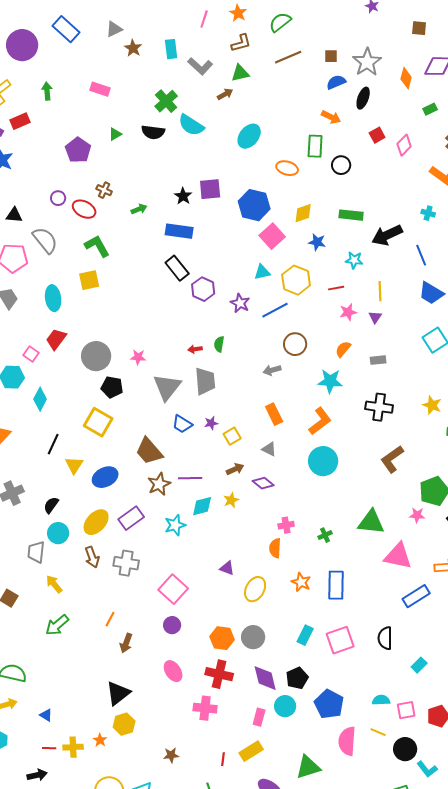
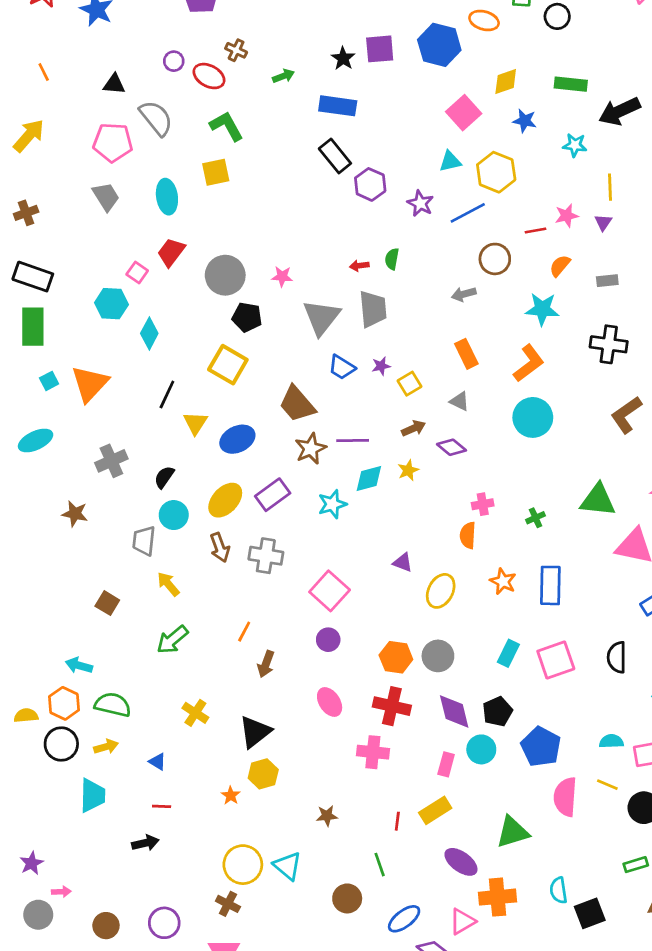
blue hexagon: (254, 205) -> (439, 45), moved
red line: (336, 288) -> (535, 230), moved
yellow cross: (73, 747) -> (195, 713), moved, turned 36

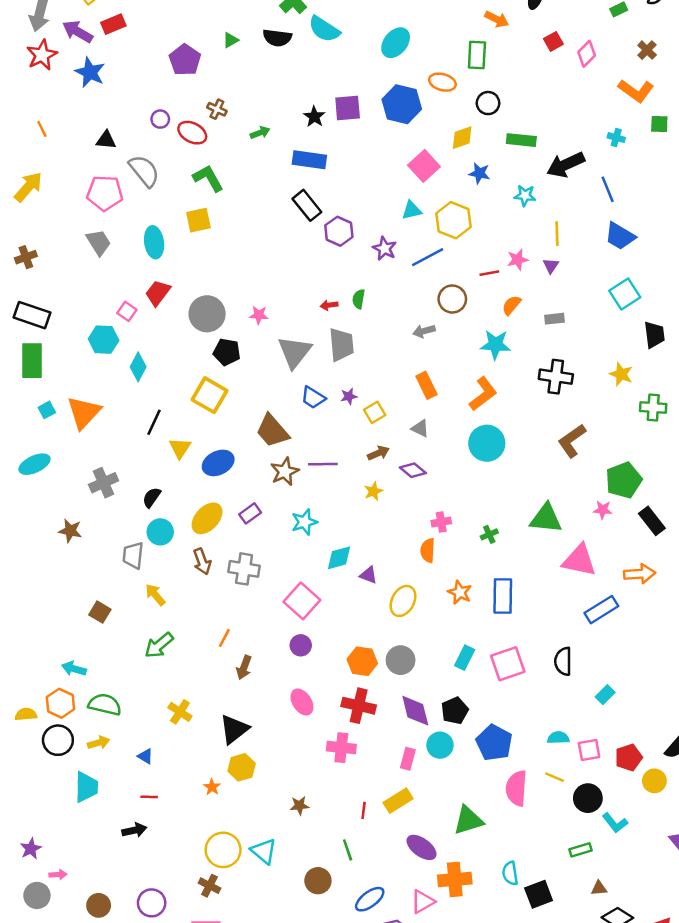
black circle: (557, 16) -> (488, 103), moved
cyan diamond: (369, 478) -> (339, 558), moved
purple rectangle: (273, 495) -> (250, 513), size x0.7

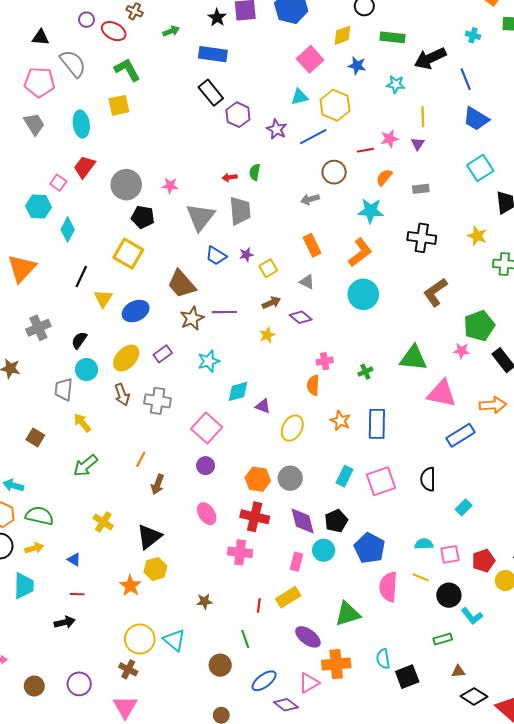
orange star: (212, 787) -> (130, 586), size x1.5

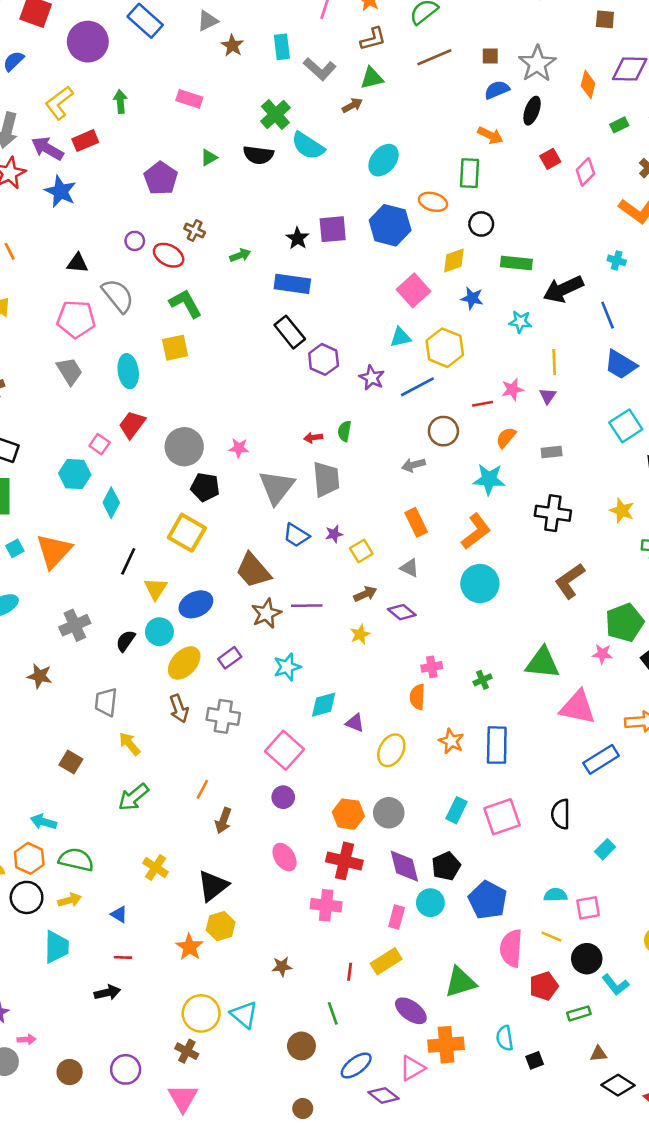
cyan circle: (86, 370) -> (159, 632), moved
red pentagon: (483, 561) -> (544, 986), moved
black square: (407, 677) -> (535, 1060), size x0.6

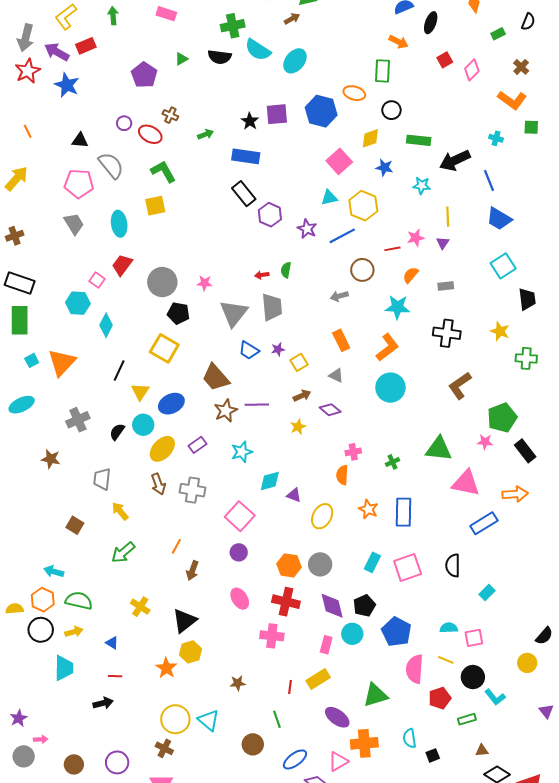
green cross: (275, 115) -> (233, 26), turned 30
cyan ellipse: (384, 160) -> (295, 61), moved

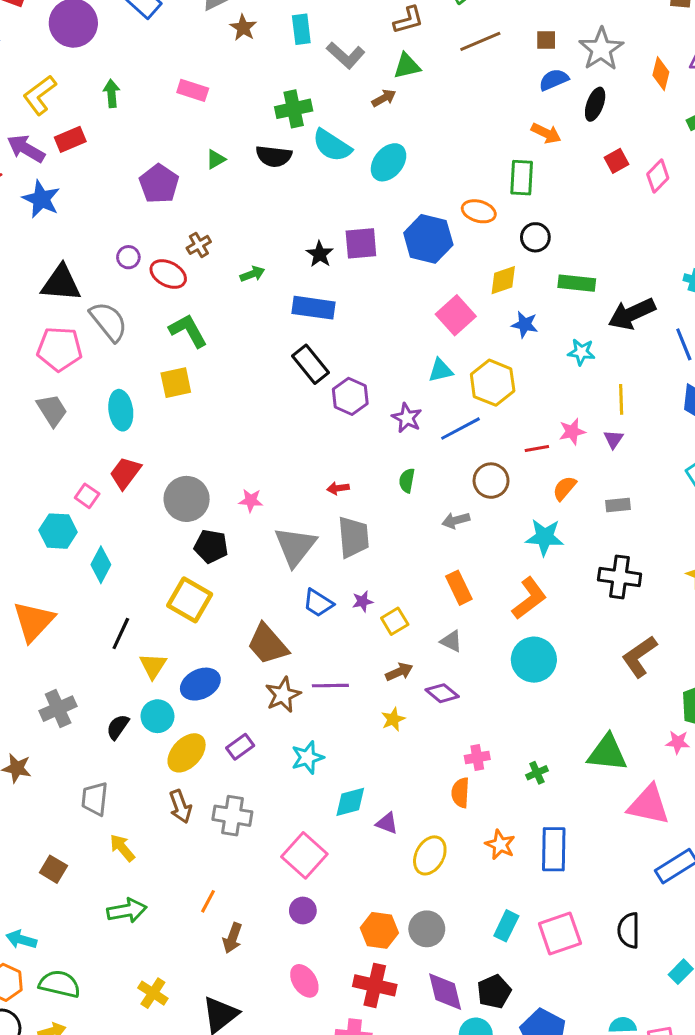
brown cross: (170, 115) -> (199, 245), turned 35
black triangle: (80, 140) -> (61, 283), size x1.6
green semicircle: (286, 270) -> (407, 481), moved
green arrow: (123, 552) -> (127, 910), turned -150

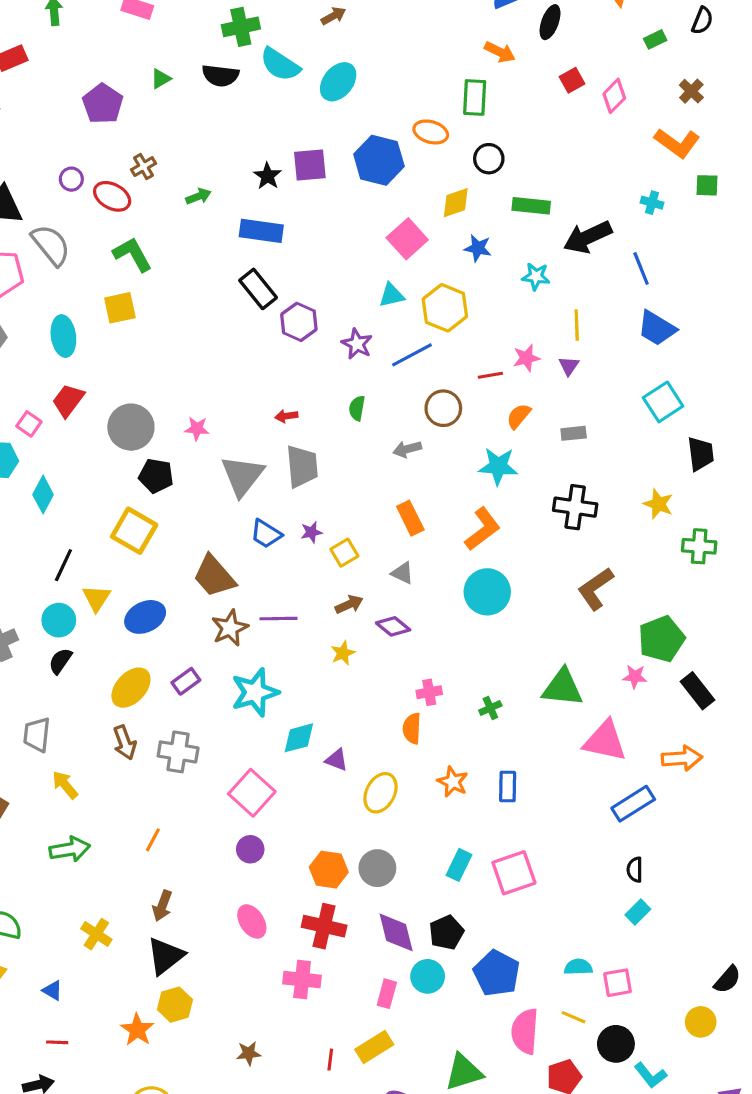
cyan circle: (157, 716) -> (59, 620), moved
cyan star: (307, 757) -> (255, 692), size x1.4
blue rectangle: (554, 849) -> (508, 786), size x0.7
black semicircle: (629, 930) -> (635, 870), moved, size x0.7
brown arrow: (232, 938) -> (162, 906), moved

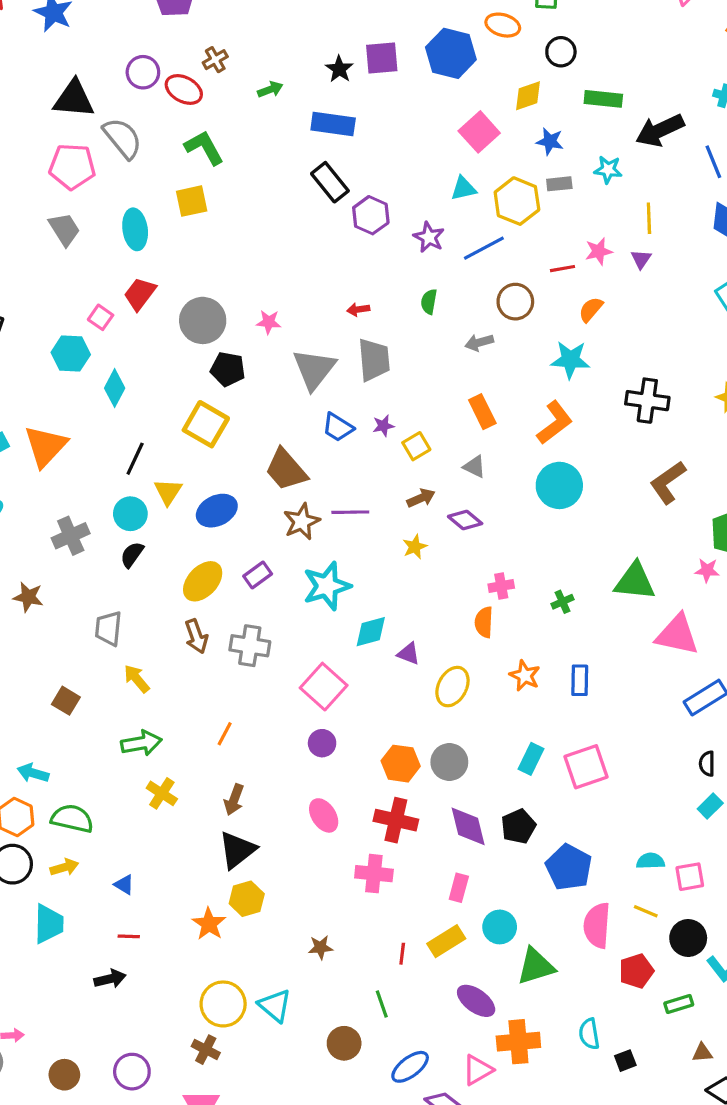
purple circle: (71, 179) -> (143, 72), size x1.4
gray rectangle: (574, 433) -> (559, 184), moved
yellow cross: (96, 934) -> (162, 793), moved
cyan circle: (428, 976) -> (500, 927), moved

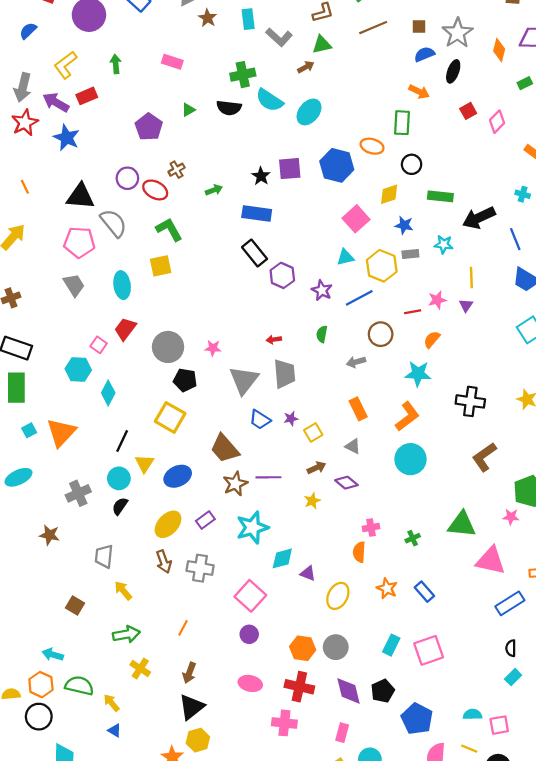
blue rectangle: (580, 680) -> (424, 592), turned -42
pink ellipse: (324, 815) -> (250, 683), turned -45
yellow arrow: (64, 867) -> (111, 703), moved, turned -114

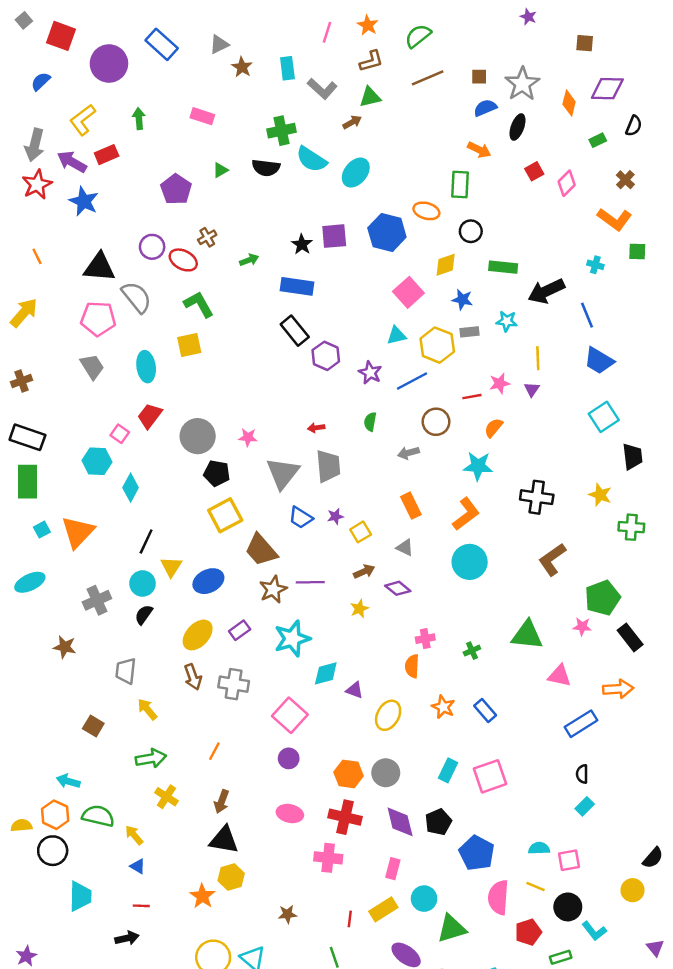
yellow square: (170, 417) -> (225, 515), moved, turned 32
pink triangle: (491, 561) -> (559, 676), size x0.7
black triangle: (192, 707) -> (224, 840), turned 48

